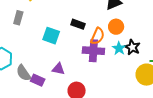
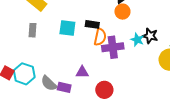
orange circle: (116, 27) -> (122, 12), moved
cyan square: (51, 36) -> (67, 28), moved
orange semicircle: (98, 36) -> (100, 37), moved

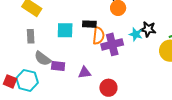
gray semicircle: (49, 83) -> (43, 59), moved
purple rectangle: (64, 87) -> (58, 66), moved

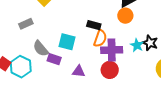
cyan square: (65, 30) -> (67, 42), moved
gray rectangle: (31, 36) -> (26, 24), moved, turned 56
red circle: (108, 88) -> (110, 70), moved

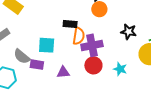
cyan star: (137, 45) -> (120, 69), moved

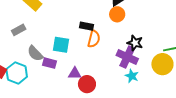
black star: (128, 32) -> (135, 43), moved
purple cross: (92, 45) -> (127, 57), moved, turned 30
red circle: (93, 65) -> (87, 84), moved

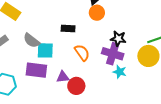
orange semicircle: (94, 39) -> (82, 53), moved, turned -42
gray semicircle: (35, 53) -> (31, 40), moved
purple rectangle: (49, 63) -> (36, 70), size x1.5

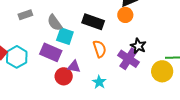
black rectangle: (68, 28) -> (93, 22), size x1.5
cyan star: (120, 72) -> (99, 82), moved
red circle: (76, 86) -> (64, 76), moved

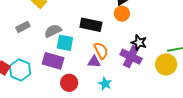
gray semicircle: (55, 23) -> (53, 31), turned 108
purple triangle: (74, 67) -> (94, 62), moved

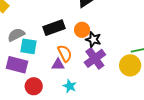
orange circle: (122, 14) -> (82, 30), moved
black rectangle: (91, 25) -> (54, 28), turned -30
black star: (139, 43) -> (93, 39), moved
purple cross: (131, 57) -> (95, 58), turned 30

